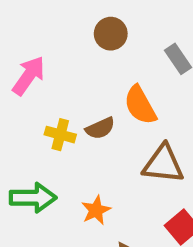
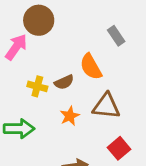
brown circle: (111, 34) -> (39, 20), moved, size x1.4
orange star: (96, 210) -> (70, 116), moved

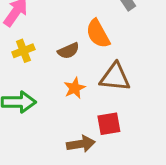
yellow cross: (37, 86) -> (23, 51), moved, turned -36
red square: (119, 148) -> (109, 124), moved, turned 30

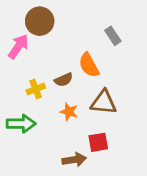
yellow cross: (23, 51) -> (36, 89), moved
orange star: (75, 88) -> (69, 112), turned -30

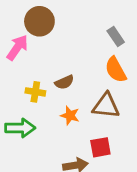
orange semicircle: (89, 65) -> (116, 70), moved
yellow cross: (36, 89) -> (35, 92), turned 30

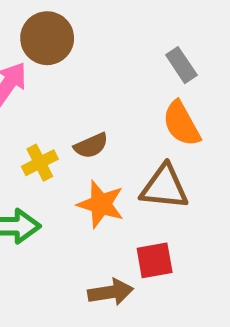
yellow cross: (35, 92) -> (40, 163), turned -36
orange star: (70, 115) -> (101, 204), size x1.4

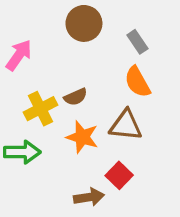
brown circle: (47, 38) -> (84, 23), moved
yellow cross: (40, 163) -> (41, 109), size x1.4
red square: (155, 260) -> (119, 175), turned -36

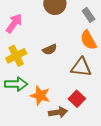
yellow cross: (41, 109) -> (16, 56), moved
orange star: (82, 137) -> (40, 96), moved

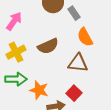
gray rectangle: (88, 15) -> (74, 13), moved
brown semicircle: (50, 49) -> (48, 46), size x1.5

